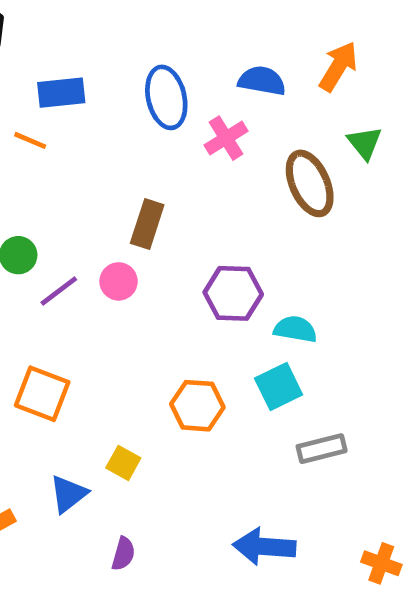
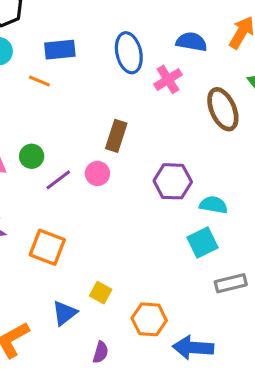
orange hexagon: (197, 406) -> (149, 319), moved

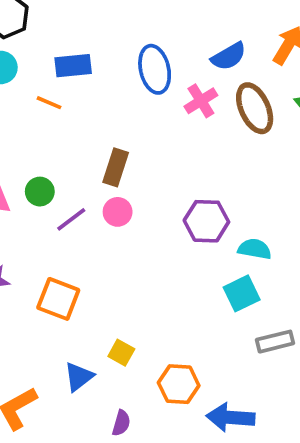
blue semicircle: (192, 42) -> (229, 56), turned 140
brown ellipse: (223, 109) -> (255, 108), moved
brown rectangle: (116, 136) -> (116, 167), moved

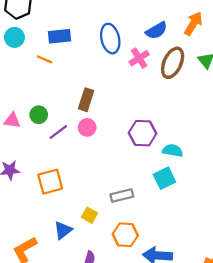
brown ellipse: (255, 108) -> (173, 63), turned 48
orange square: (58, 299) -> (50, 182), turned -36
gray rectangle: (275, 342) -> (122, 196), moved

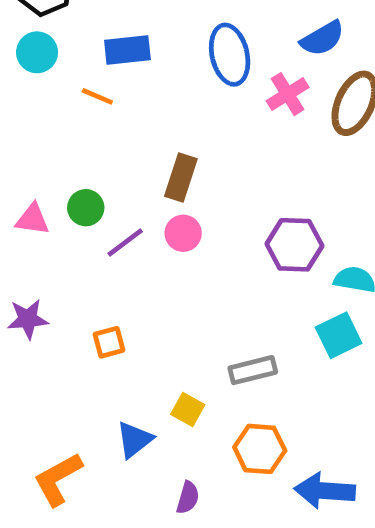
orange square: (50, 182) -> (109, 342), size x0.6

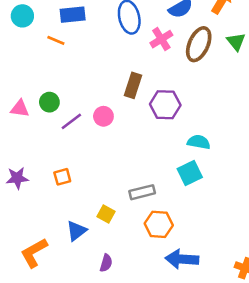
brown rectangle: (181, 178) -> (133, 85), moved
purple hexagon: (294, 245) -> (165, 105), moved
purple star: (28, 319) -> (17, 178), moved
orange hexagon: (260, 449) -> (159, 224), moved

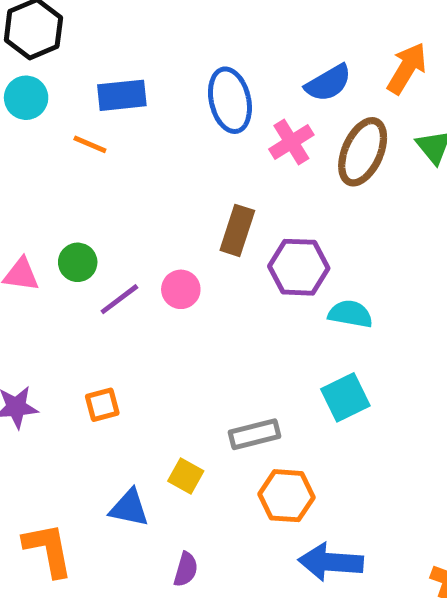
cyan semicircle: (199, 142) -> (350, 314), moved
blue triangle: (76, 231) -> (129, 508), turned 50
orange L-shape: (34, 253) -> (48, 550), turned 108

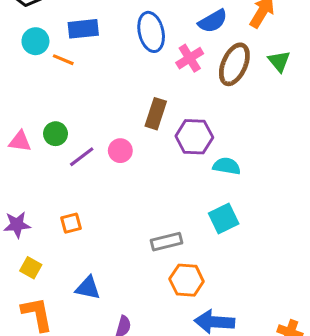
cyan circle: (26, 98) -> (35, 41), moved
yellow square: (186, 476) -> (31, 268), moved

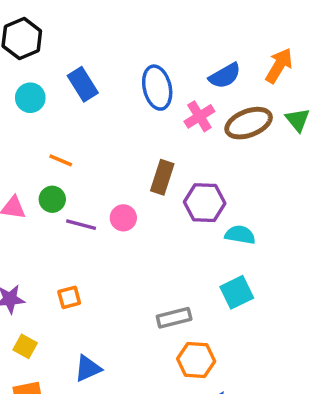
blue rectangle: (83, 29) -> (83, 84), turned 64
orange line: (63, 60) -> (61, 160), moved
brown ellipse: (234, 64) -> (249, 123), turned 45
purple line: (82, 157) -> (81, 225), turned 52
blue triangle: (88, 288) -> (88, 368), turned -36

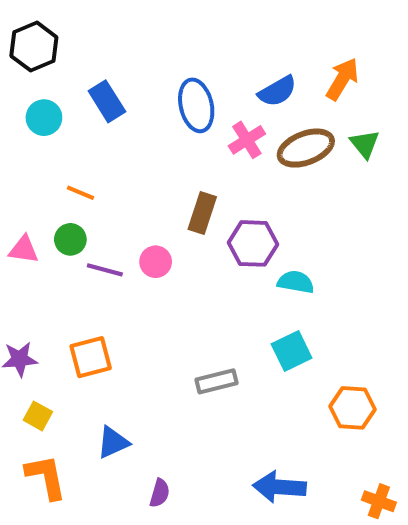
orange square: (69, 297) -> (91, 357), size x1.5
orange hexagon: (196, 360) -> (352, 408), moved

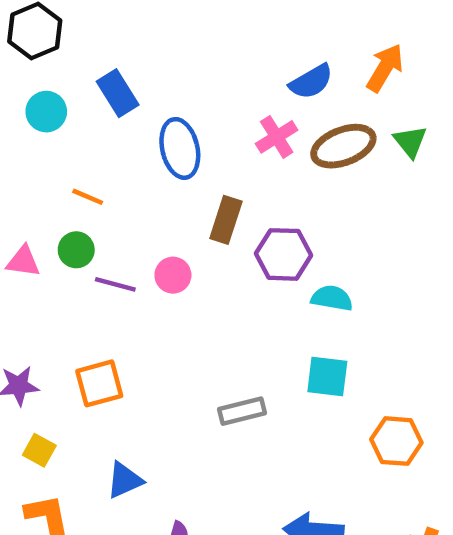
blue ellipse: (196, 105) -> (180, 148), moved
cyan square: (292, 351) -> (327, 377), turned 33

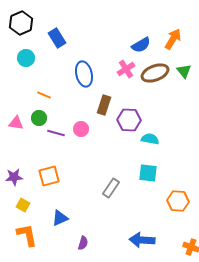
blue rectangle: (118, 93) -> (57, 38), moved
gray rectangle: (242, 411) -> (111, 188), turned -42

